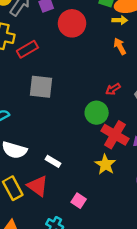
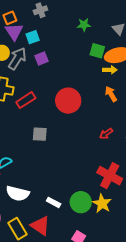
red circle: (72, 23) -> (68, 101), moved
gray square: (41, 87) -> (40, 134), size x0.7
green circle: (97, 113) -> (81, 202), moved

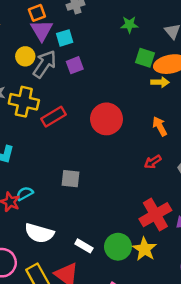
orange arrow: (111, 94) -> (160, 126), moved
gray square: (40, 134) -> (70, 179), moved
red cross: (110, 176) -> (155, 215), turned 30

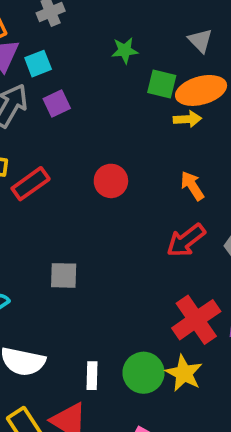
green star: (129, 25) -> (125, 50), moved
red circle: (106, 119) -> (111, 181), size x0.7
red arrow: (153, 162) -> (186, 240), size x1.5
white rectangle: (84, 246) -> (92, 376), turned 66

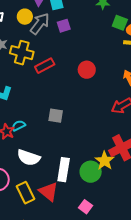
yellow star: (184, 373) -> (105, 161), moved
white rectangle: (92, 376) -> (64, 170), size x1.6

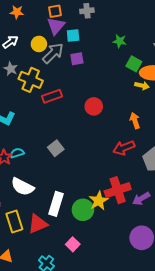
gray square: (56, 116) -> (56, 148), turned 35
red triangle: (49, 192) -> (38, 224), turned 50

